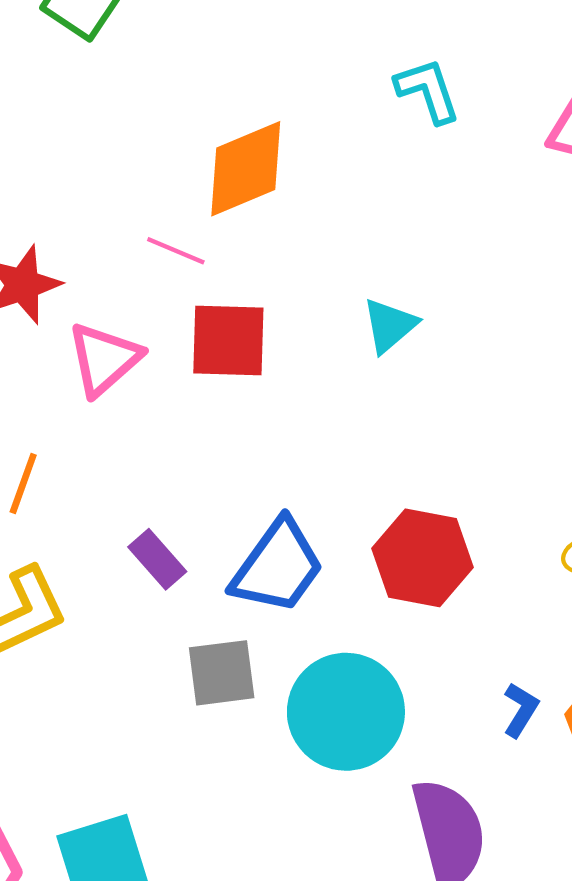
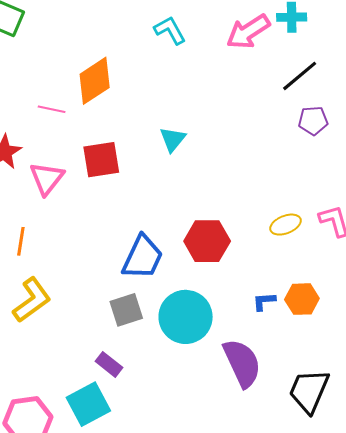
pink line: (176, 251) -> (52, 109), moved
purple rectangle: (157, 559) -> (109, 364), moved
blue L-shape: (521, 710) -> (264, 301), turned -115

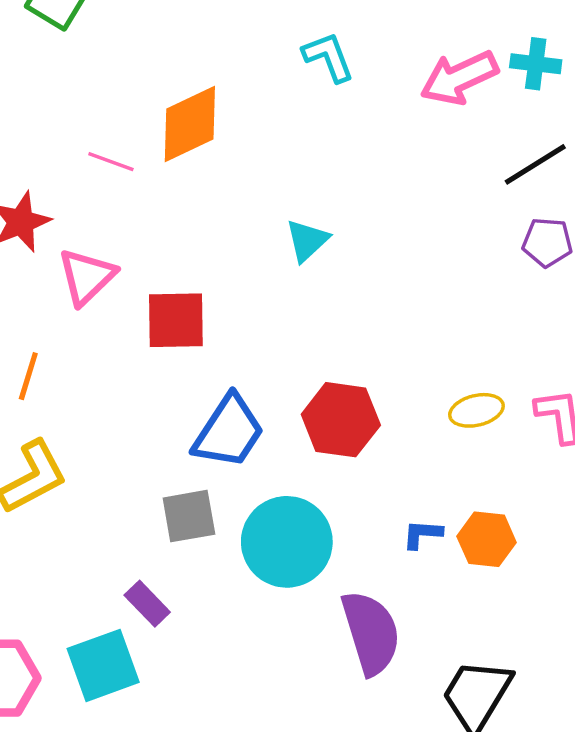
red square: (101, 160) -> (176, 320), moved

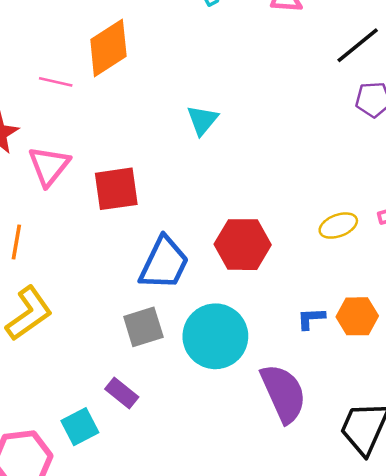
cyan square: (103, 665) -> (80, 427), moved, size x0.7

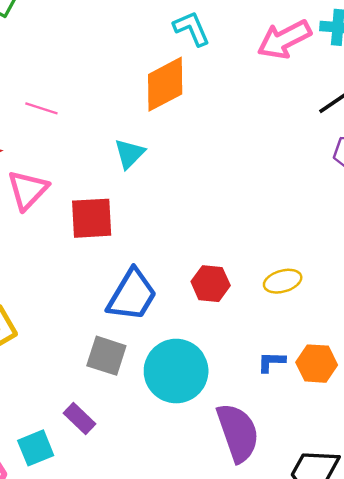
orange diamond: (108, 48) -> (165, 84), moved
cyan triangle: (202, 120) -> (129, 154), moved
yellow ellipse: (338, 226) -> (283, 281), moved
red hexagon: (243, 245) -> (211, 284), size x0.7
gray square: (143, 327) -> (106, 356), turned 30

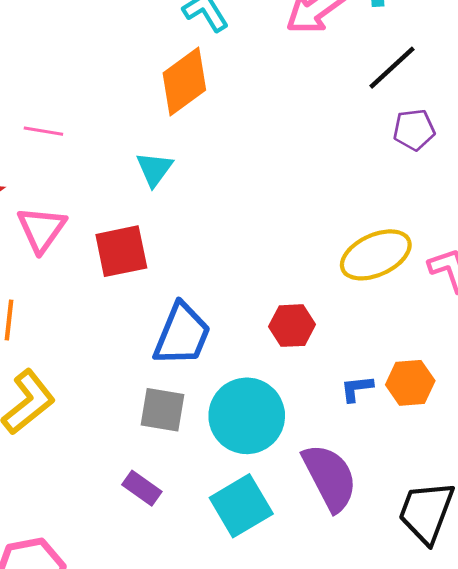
yellow ellipse: (283, 281) -> (376, 255), moved, size x1.6
red hexagon: (211, 284) -> (292, 326), moved
cyan square: (36, 448) -> (241, 506), moved, size x1.4

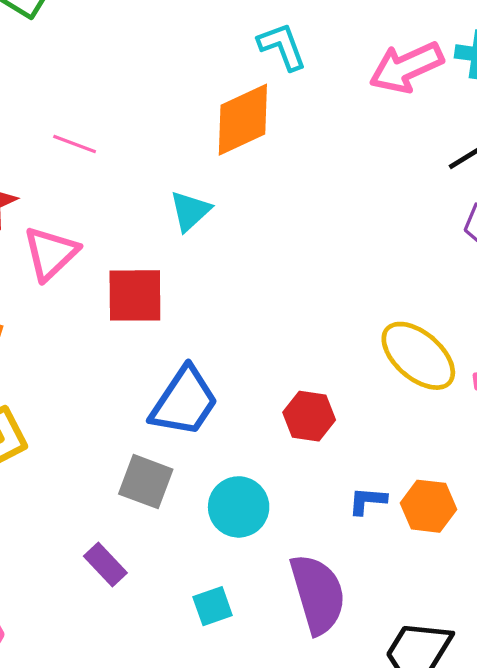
yellow ellipse: (376, 255) -> (418, 356), turned 54
cyan circle: (247, 416) -> (239, 507), size x0.7
cyan square: (241, 506) -> (213, 606), size x0.6

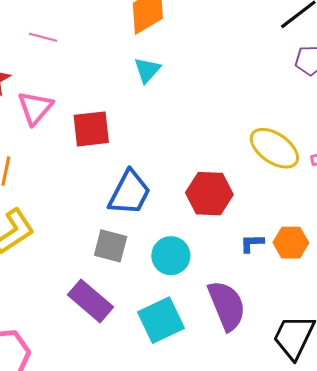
cyan triangle: (190, 211) -> (147, 70), moved
red hexagon: (309, 416) -> (209, 194), size x1.4
purple rectangle: (105, 565) -> (91, 301), size x1.6
cyan square: (213, 606) -> (161, 320), size x1.8

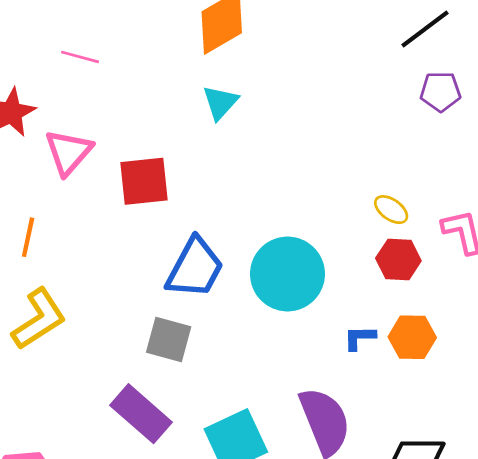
yellow ellipse: (274, 148) -> (391, 210), size x0.5
red hexagon: (209, 194) -> (398, 260), moved, size x0.7
cyan circle: (171, 256) -> (287, 274), moved, size x1.4

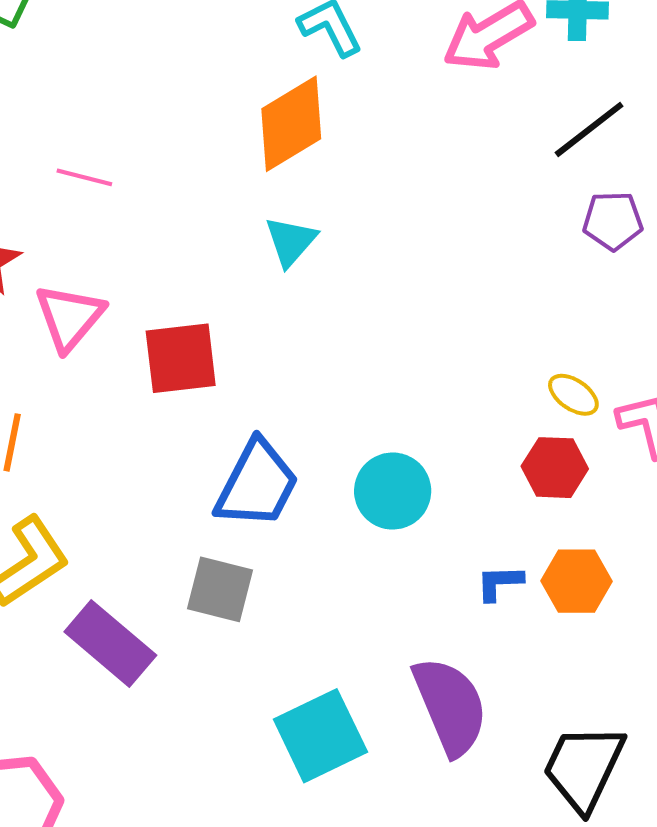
yellow ellipse: (391, 210) -> (573, 395), moved
cyan circle: (287, 274) -> (393, 491), size x0.7
purple rectangle: (141, 414) -> (110, 643), moved

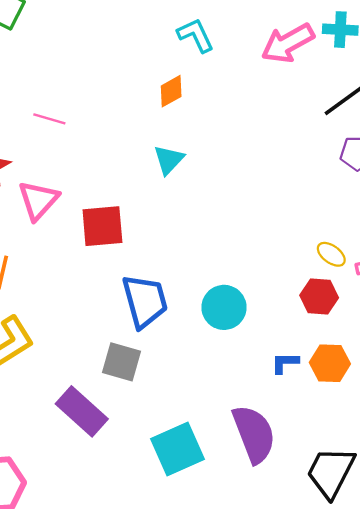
orange diamond: (291, 124) -> (171, 91), size x0.6
blue trapezoid: (257, 484) -> (145, 301), turned -44
purple rectangle: (110, 643) -> (82, 411), moved

